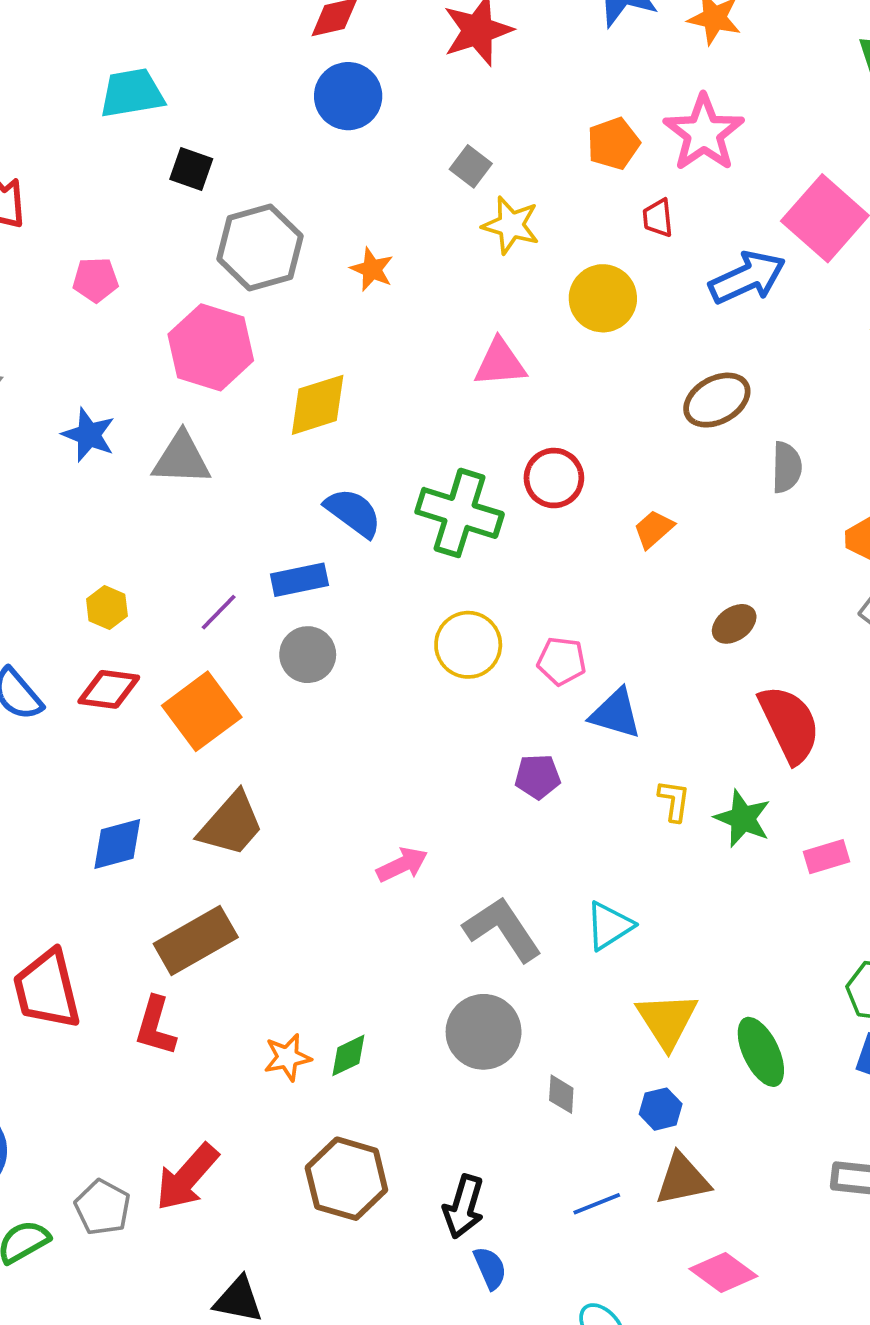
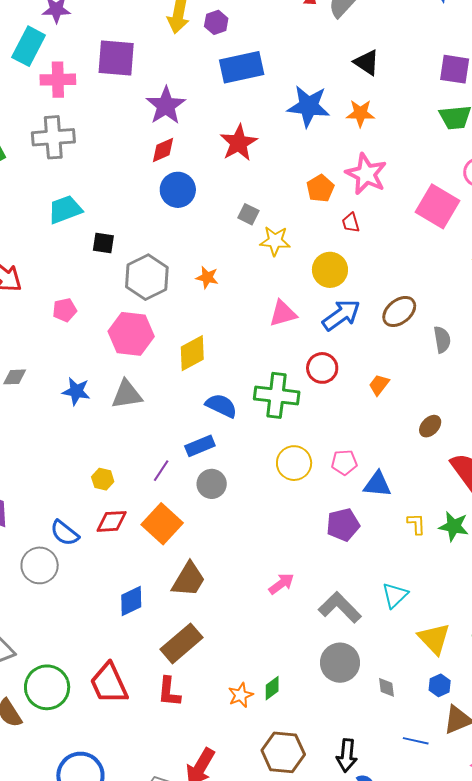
blue arrow: (747, 278) -> (341, 315), moved
purple pentagon: (538, 777) -> (343, 525), size x1.4
blue line: (597, 1204) -> (416, 741), turned 45

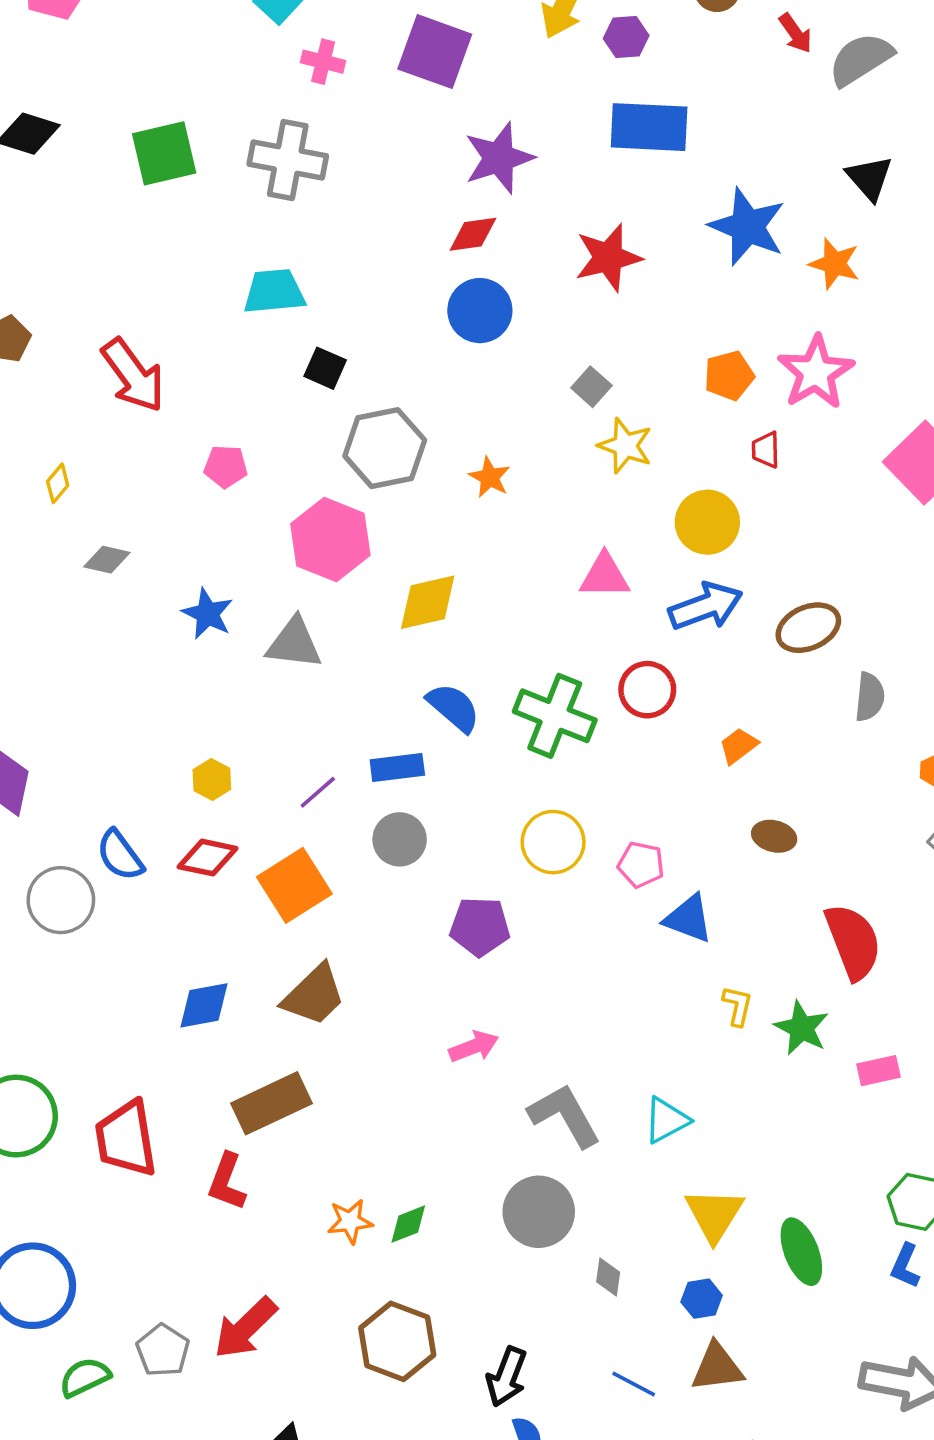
pink cross: (58, 80) -> (323, 62), size x0.7
brown ellipse: (430, 426) -> (774, 836), moved, turned 45
purple pentagon: (343, 525) -> (480, 927), moved

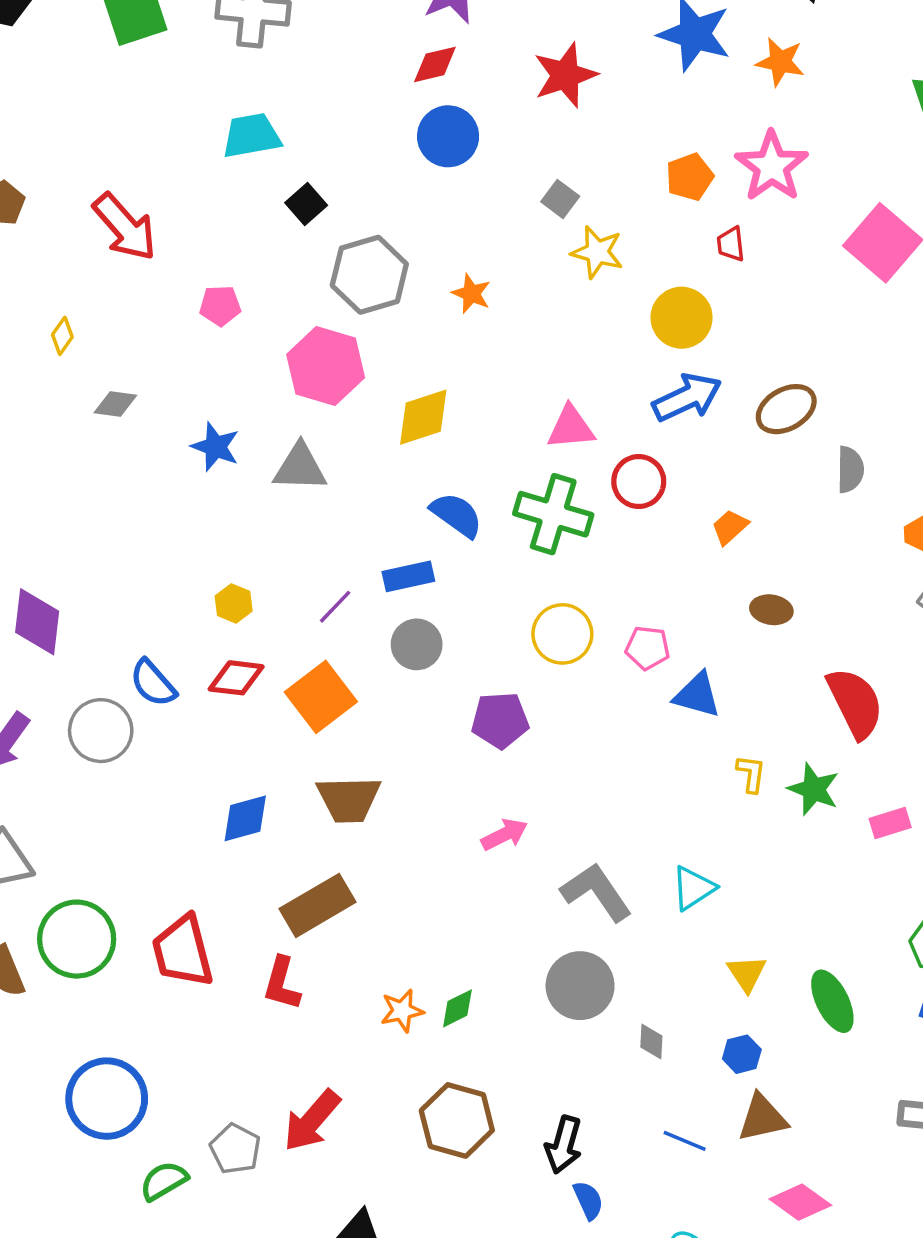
black square: (325, 368) -> (306, 204), turned 30
pink triangle: (605, 576) -> (571, 428), moved
brown trapezoid: (314, 995) -> (349, 799), turned 48
yellow triangle: (714, 1215) -> (747, 973), size x0.7

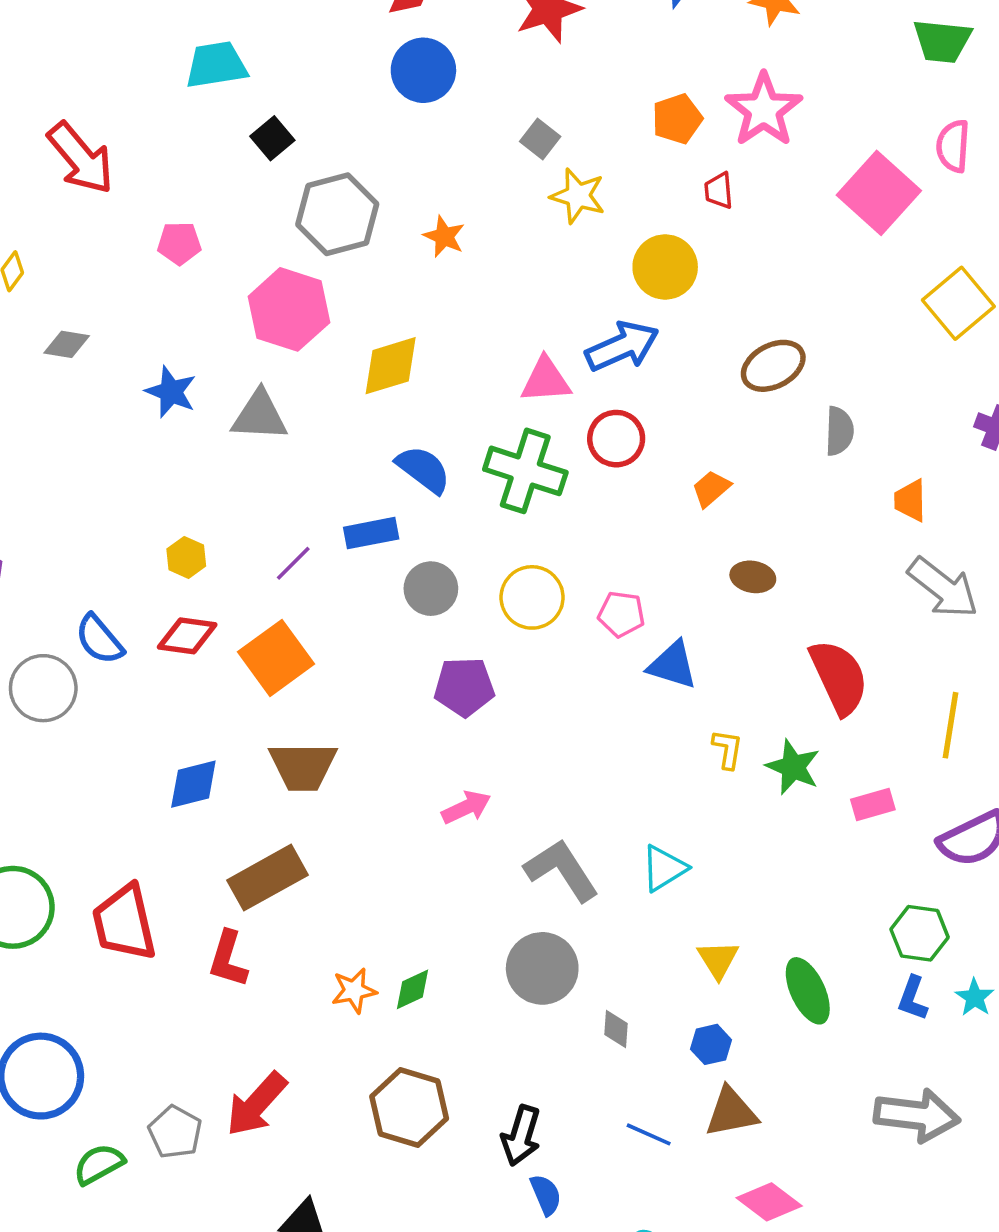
blue arrow: (687, 397) -> (622, 346), moved
gray circle: (417, 644) -> (431, 589), moved

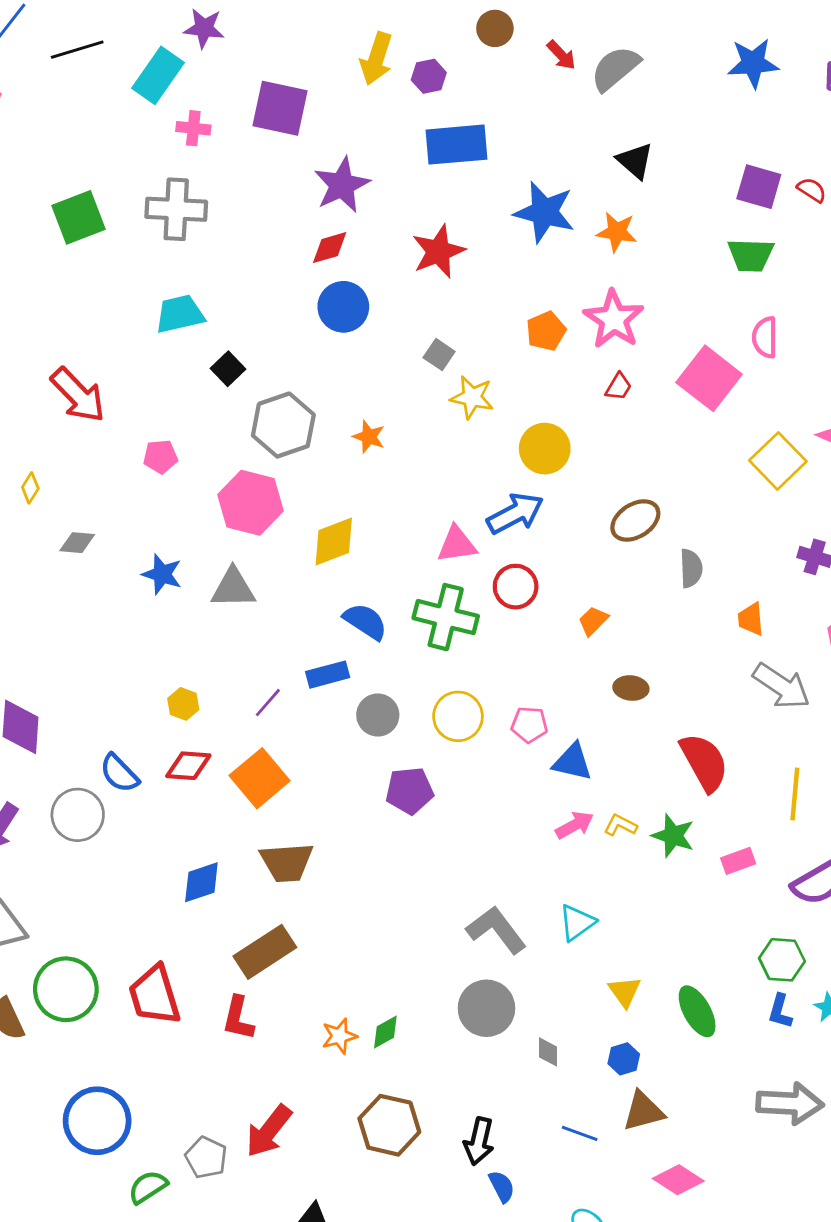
red trapezoid: (719, 191) -> (619, 387), moved, turned -140
yellow L-shape: (727, 749) -> (620, 825), turned -68
pink arrow: (466, 807) -> (575, 825), moved

